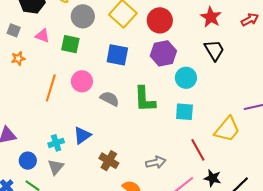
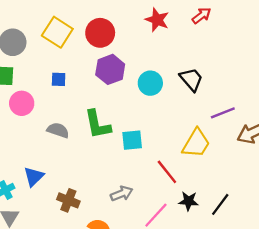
black trapezoid: (214, 50) -> (191, 79), moved
blue square: (117, 55) -> (59, 79), size x0.6
cyan circle: (186, 78) -> (150, 83), moved
pink circle: (82, 81) -> (22, 103), moved
cyan square: (184, 112) -> (132, 140), moved

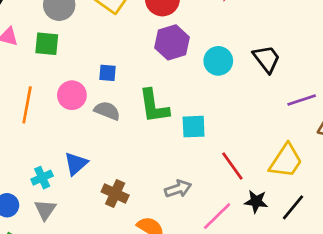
blue square: (59, 79) -> (108, 73), moved
pink circle: (22, 103) -> (72, 95), moved
yellow trapezoid: (196, 143) -> (286, 161), moved

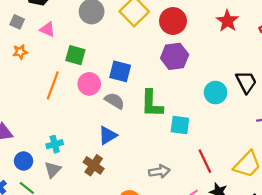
green square: (47, 44) -> (75, 55), moved
cyan circle: (218, 61) -> (215, 93), moved
blue square: (108, 73) -> (120, 71), size x1.5
blue triangle: (76, 164) -> (108, 135), moved
brown cross: (115, 193) -> (94, 165), moved

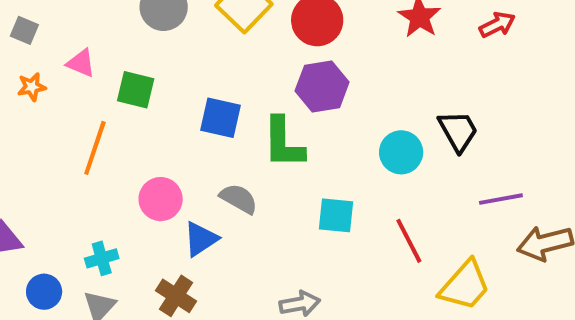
pink triangle: (47, 29) -> (81, 63), moved
pink circle: (89, 84) -> (161, 199), moved
gray semicircle: (115, 101) -> (239, 199), moved
green L-shape: (152, 104) -> (283, 143), moved
red line: (205, 161) -> (409, 241), moved

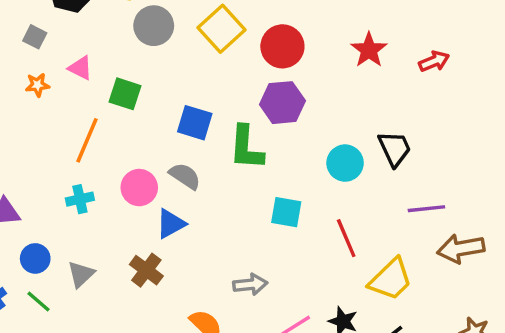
gray semicircle: (239, 199) -> (185, 176), moved
cyan cross: (102, 258) -> (80, 199), moved

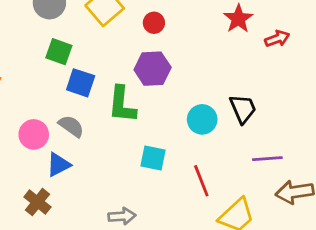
red circle: (282, 46) -> (154, 23), size x0.6
red star: (369, 50) -> (238, 19), moved
green square: (125, 94) -> (59, 52), moved

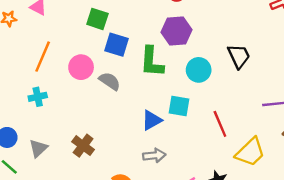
black trapezoid: (243, 109) -> (239, 56), moved
cyan circle: (202, 119) -> (199, 70), moved
pink circle: (34, 134) -> (81, 67), moved
blue triangle: (58, 165) -> (152, 120), moved

